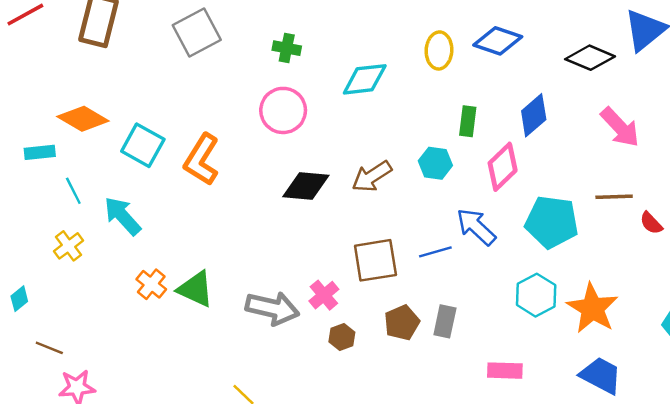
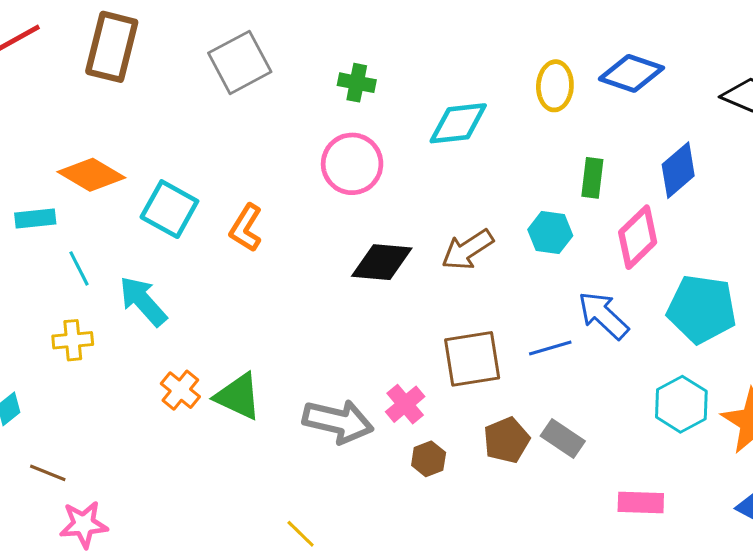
orange L-shape: (202, 160) -> (246, 228), size x0.7
yellow cross: (69, 246) -> (73, 340), turned 32
gray rectangle: (445, 321) -> (563, 439), turned -68

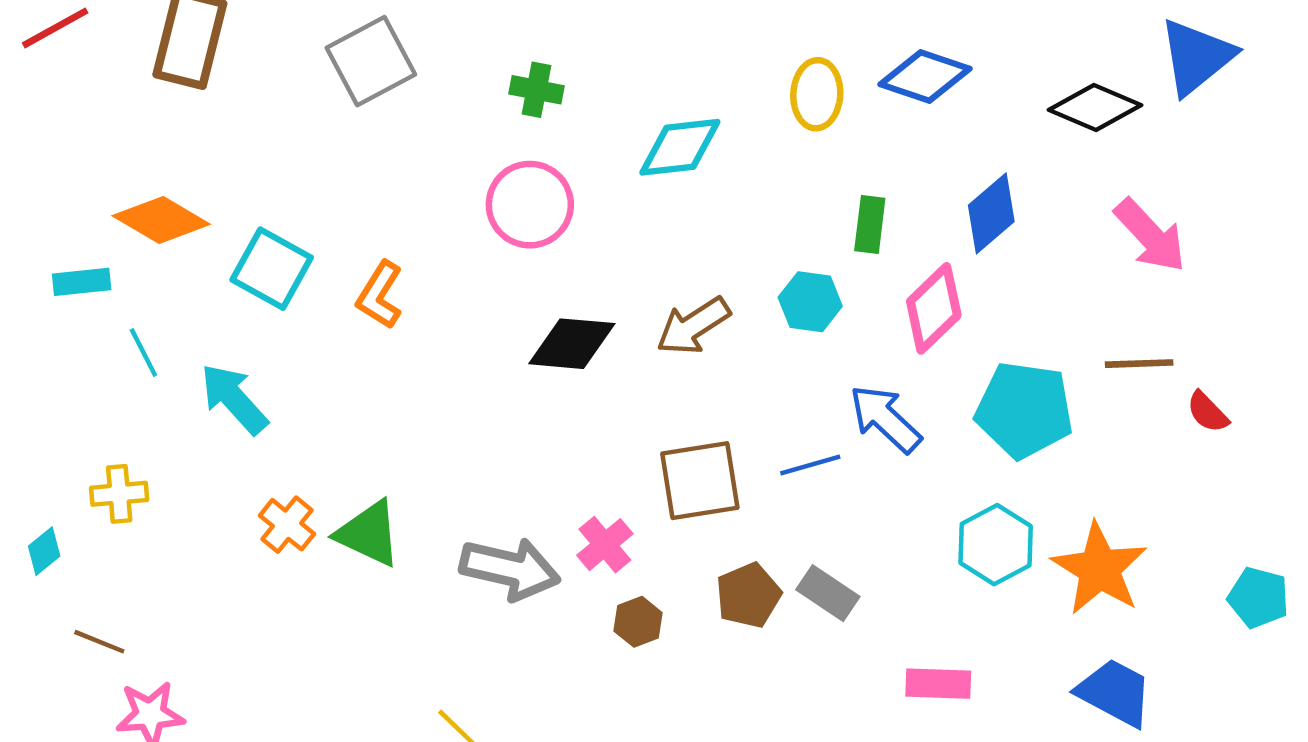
yellow cross: (73, 340) -> (119, 494), moved

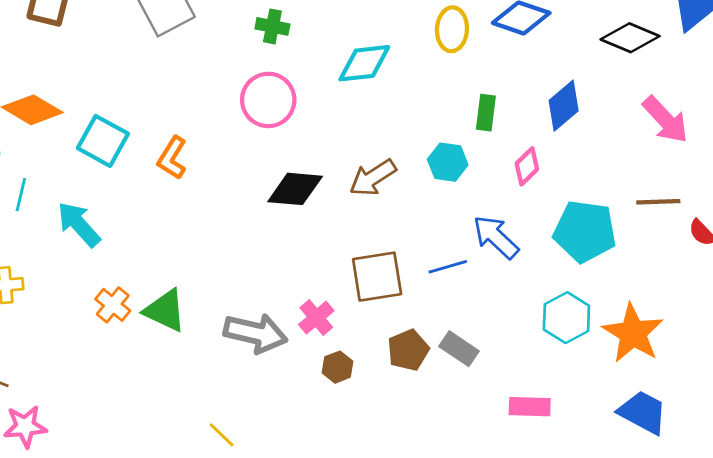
pink diamond: (934, 308) -> (527, 166), size x0.7
cyan line: (143, 353) -> (21, 195), turned 40

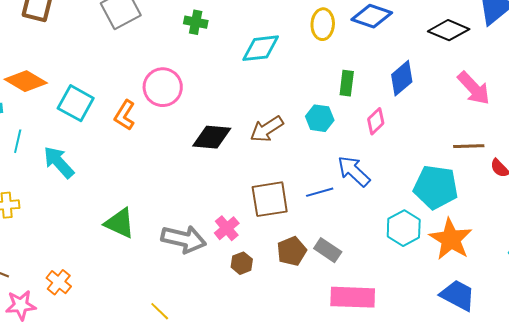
pink circle: (268, 100) -> (163, 87), moved
cyan pentagon: (585, 231) -> (436, 187), moved
orange cross: (113, 305) -> (59, 282), moved
pink rectangle: (530, 407) -> (353, 297), moved, size x1.5

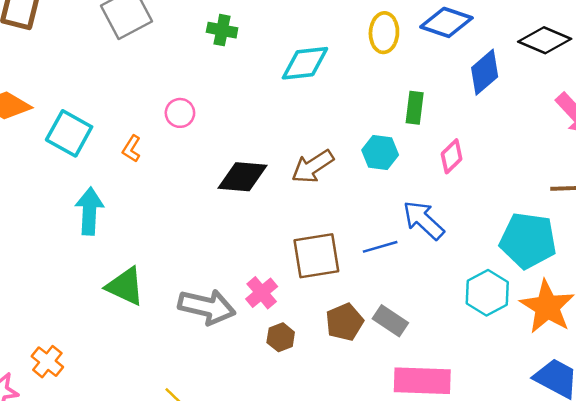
blue diamond: (402, 78) -> (485, 72), moved
pink circle: (163, 87) -> (180, 113), size x0.6
orange L-shape: (125, 115) -> (132, 149), size x0.7
cyan arrow: (59, 162) -> (89, 211), moved, turned 45

